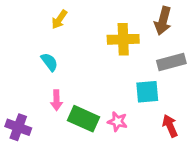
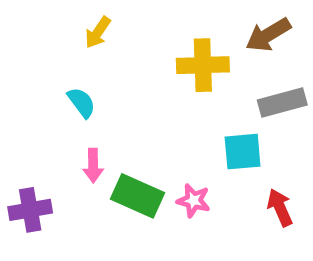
brown arrow: (163, 21) -> (268, 35), turned 44
purple cross: (18, 127) -> (30, 210), turned -30

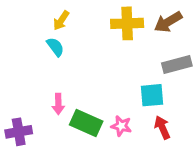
yellow cross: (203, 65) -> (127, 23), moved
cyan semicircle: (81, 102) -> (55, 47), moved
red arrow: (280, 208) -> (162, 127), moved

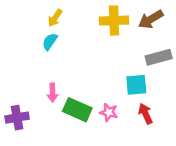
cyan semicircle: (55, 47) -> (50, 42), turned -108

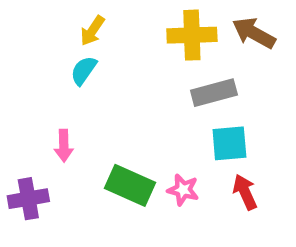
brown arrow: (151, 19) -> (254, 33), turned 60
gray rectangle: (159, 57) -> (214, 93), moved
pink arrow: (52, 93) -> (64, 146), moved

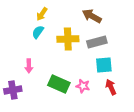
brown arrow: (254, 33) -> (92, 16), moved
yellow cross: (192, 35) -> (68, 39), moved

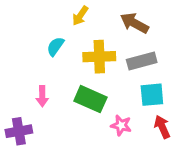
yellow arrow: (42, 14) -> (80, 16), moved
green rectangle: (59, 84) -> (90, 99), moved

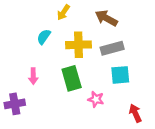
green rectangle: (90, 99) -> (72, 78), turned 50
red arrow: (162, 127) -> (135, 113), moved

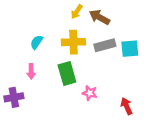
yellow arrow: (63, 12) -> (77, 12), moved
cyan semicircle: (44, 37) -> (37, 42), moved
cyan square: (120, 75) -> (130, 49), moved

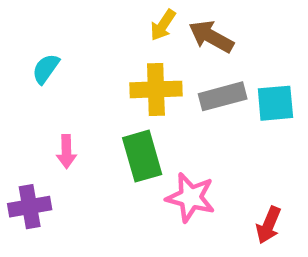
cyan semicircle: (37, 42) -> (46, 69), moved
pink star: (90, 93) -> (190, 197), size x1.5
red arrow: (127, 106) -> (269, 225), turned -133

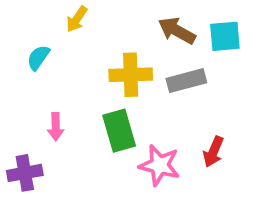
yellow arrow: (163, 25) -> (77, 19), moved
cyan square: (275, 103) -> (225, 36), moved
red arrow: (269, 225) -> (213, 152), moved

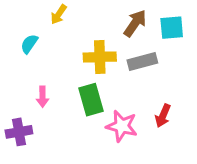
brown arrow: (177, 31) -> (135, 23), turned 96

